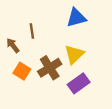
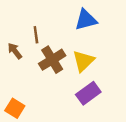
brown cross: (50, 68) -> (52, 60), moved
orange square: (22, 71) -> (15, 108), moved

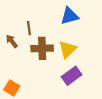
brown cross: (52, 60) -> (42, 48), turned 30

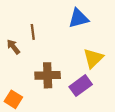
brown cross: (42, 48) -> (48, 75), moved
yellow triangle: (68, 49) -> (93, 58), moved

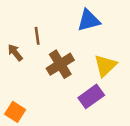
brown cross: (48, 75) -> (60, 64), moved, turned -30

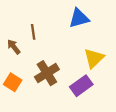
brown cross: (60, 64) -> (47, 73), moved
orange square: (15, 112) -> (13, 82), moved

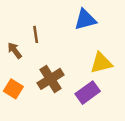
yellow triangle: (94, 58) -> (101, 63), turned 30

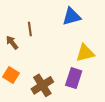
brown cross: (50, 79) -> (42, 85), moved
purple rectangle: (88, 93) -> (74, 78), turned -36

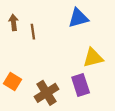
brown arrow: (12, 43) -> (14, 23), moved, turned 32
purple rectangle: (74, 78) -> (81, 85), turned -36

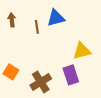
blue triangle: (78, 18) -> (56, 18), moved
brown line: (33, 32) -> (37, 27), moved

